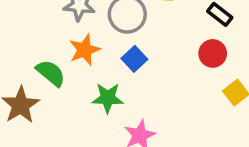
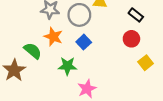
orange star: (85, 50) -> (53, 37), turned -30

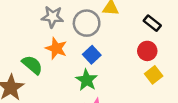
yellow square: (146, 63) -> (154, 75), moved
green star: (67, 66) -> (87, 80), moved, turned 30

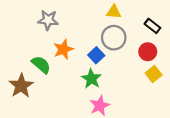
gray star: (52, 17) -> (48, 20), moved
gray circle: (87, 23) -> (114, 38), moved
orange star: (56, 48) -> (63, 49), turned 30

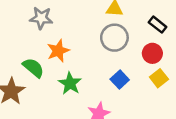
blue square: (96, 55) -> (120, 79), moved
green star: (91, 79) -> (70, 83), moved

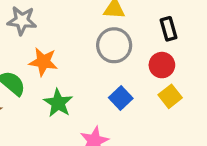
black rectangle: (158, 25) -> (168, 29), turned 36
orange star: (58, 51) -> (43, 62), turned 30

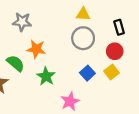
yellow square: (170, 96) -> (111, 72), moved

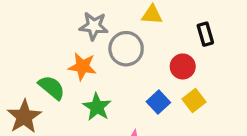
gray star: (22, 22) -> (94, 26), moved
gray circle: (83, 38) -> (126, 49), moved
red circle: (115, 51) -> (183, 66), moved

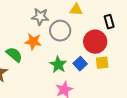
red circle: (183, 66) -> (95, 42), size x1.5
yellow square: (194, 100) -> (102, 63), turned 32
green star: (97, 107) -> (58, 65), moved

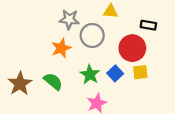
black rectangle: (109, 22) -> (148, 25), turned -64
orange star: (33, 42) -> (61, 48), turned -30
green semicircle: (14, 55) -> (53, 81), moved

